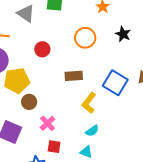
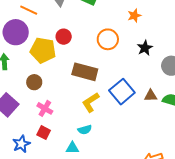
brown rectangle: (74, 76) -> (85, 72), size x1.4
yellow pentagon: (17, 80) -> (43, 50), moved
pink cross: (48, 123) -> (45, 108), turned -35
cyan triangle: (86, 152) -> (72, 148), turned -40

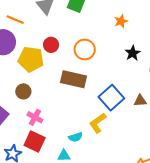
orange circle: (108, 39) -> (85, 50), moved
yellow L-shape: (91, 102) -> (98, 123), moved
red square: (44, 133) -> (35, 141), size x1.5

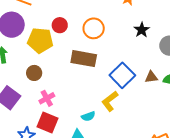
pink cross: (35, 117) -> (47, 98), turned 35

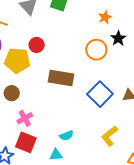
orange circle: (94, 28) -> (96, 50), moved
black star: (142, 30) -> (118, 38), moved
yellow L-shape: (110, 101) -> (110, 136), moved

